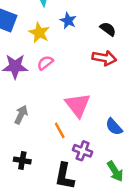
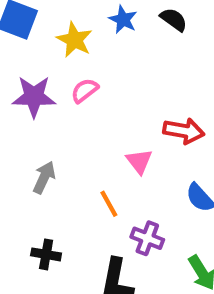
black semicircle: (108, 29) -> (174, 20), moved
red arrow: (104, 58) -> (184, 131), moved
pink triangle: (78, 105) -> (139, 161), size x0.6

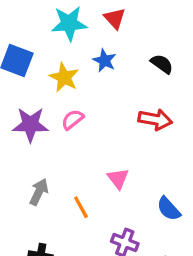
black semicircle: (174, 20) -> (162, 64), moved
red arrow: (184, 131) -> (155, 120), moved
orange line: (109, 204) -> (81, 207), moved

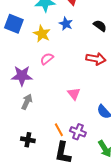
purple star: (30, 125) -> (22, 76), moved
orange line: (81, 207) -> (59, 130), moved

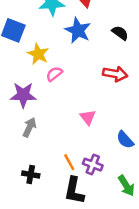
blue star: (66, 24) -> (78, 30), size x1.5
yellow star: (42, 34) -> (38, 54), moved

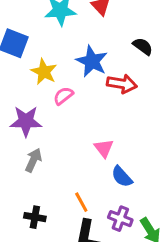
blue star: (78, 30) -> (92, 61), moved
red arrow: (115, 74) -> (122, 84), moved
blue semicircle: (125, 140) -> (122, 177), moved
purple cross: (93, 165) -> (120, 219), moved

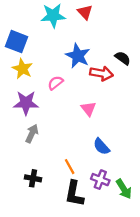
black semicircle: (143, 46) -> (123, 58), moved
yellow star: (44, 72) -> (22, 69), moved
pink triangle: (104, 148) -> (88, 109), moved

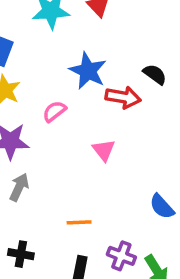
blue semicircle: (101, 147) -> (162, 207), moved
orange line: (70, 167) -> (79, 222), moved, turned -63

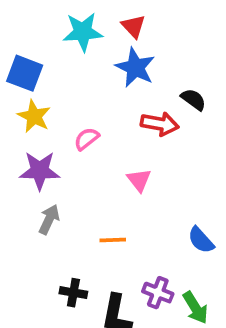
blue star: (88, 71) -> (135, 68), moved
orange line: (79, 222) -> (113, 240), moved
black cross: (21, 254) -> (73, 293), moved

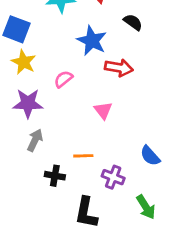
blue star: (135, 68) -> (92, 41), moved
black semicircle: (193, 99) -> (133, 22), moved
black cross: (73, 293) -> (55, 176), moved
purple cross: (158, 293) -> (113, 177), moved

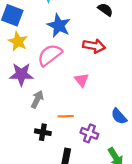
blue star: (92, 41) -> (59, 26), moved
pink semicircle: (63, 79) -> (50, 55), size x1.6
gray arrow: (35, 140) -> (37, 99), moved

